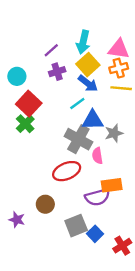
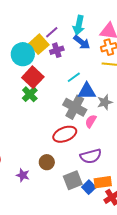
yellow square: (88, 65) -> (39, 44), moved
cyan circle: (17, 76) -> (23, 54), size x1.5
blue arrow: (88, 83) -> (82, 42), moved
pink semicircle: (97, 156) -> (91, 121), turned 40
orange rectangle: (112, 185) -> (103, 182), moved

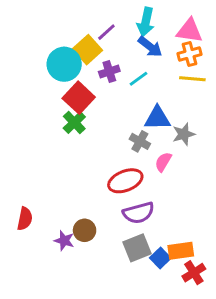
purple cross: (57, 50) -> (109, 71), moved
cyan line: (74, 77) -> (138, 79), moved
gray cross: (75, 107) -> (140, 141), size x0.6
purple semicircle: (91, 156) -> (138, 213), moved
brown circle: (47, 162) -> (85, 230), moved

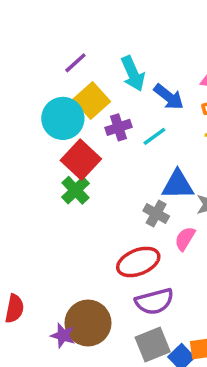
cyan arrow: (146, 22) -> (133, 74), moved, turned -36
purple line: (106, 32) -> (75, 63), moved
brown circle: (85, 230) -> (88, 323), size x1.6

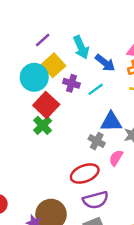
purple cross: (119, 127) -> (71, 83), turned 35

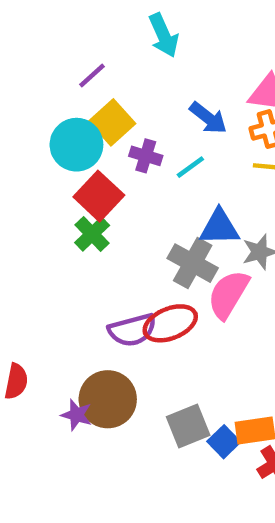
cyan arrow: (81, 47) -> (164, 35), moved
gray cross: (97, 141) -> (193, 263), size x1.5
pink semicircle: (116, 158) -> (228, 294), size x1.6
purple semicircle: (96, 200) -> (132, 330), moved

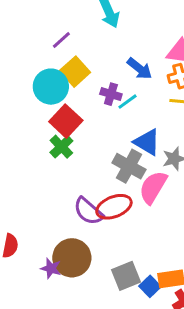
purple cross: (146, 156) -> (111, 94), moved
blue triangle: (219, 227) -> (147, 142), turned 32
purple semicircle: (132, 330) -> (88, 211), turned 56

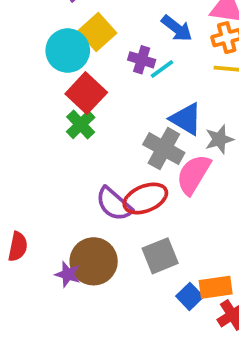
gray square: (126, 276) -> (160, 256), moved

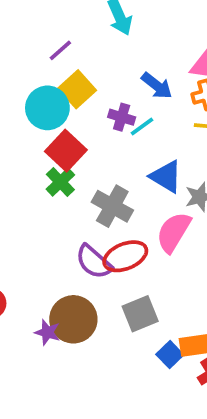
gray cross: (164, 149) -> (112, 206), moved

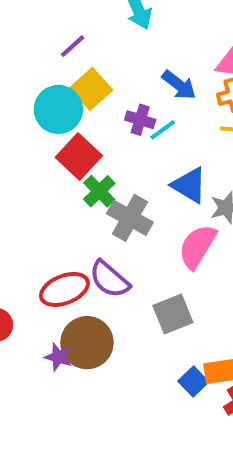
green cross: (60, 182) -> (99, 191), moved
red ellipse: (125, 256) -> (64, 289), moved
gray square: (140, 314) -> (173, 314), moved

